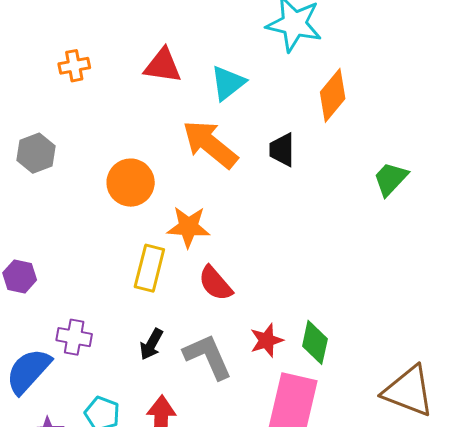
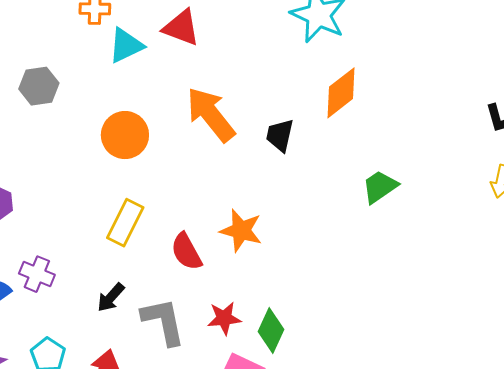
cyan triangle: (228, 83) -> (126, 46), moved
orange star: (188, 227) -> (241, 231), moved

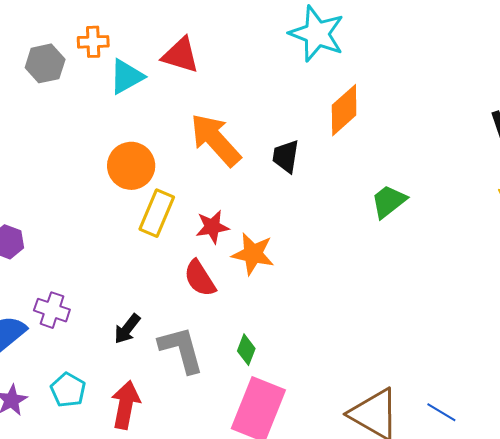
gray hexagon: (39, 86) -> (45, 63), moved
yellow rectangle: (125, 223) -> (157, 213), moved
red star: (224, 318) -> (212, 227), moved
green diamond: (271, 331) -> (246, 350), moved, size x0.7

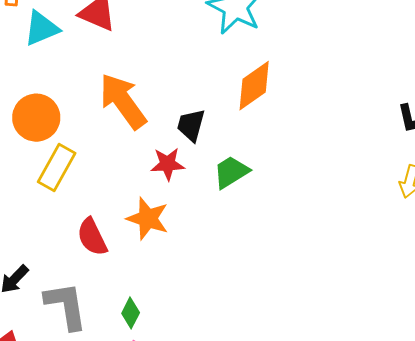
green trapezoid: (389, 201) -> (231, 172), moved
red star: (212, 227) -> (168, 164), moved

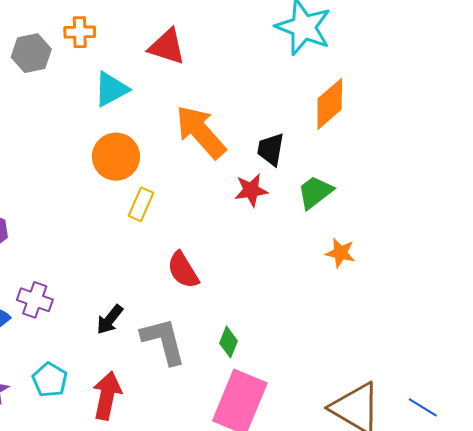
cyan triangle: (41, 28) -> (111, 89), moved
yellow rectangle: (57, 167) -> (141, 204), size x0.7
orange star: (148, 218) -> (340, 253), moved, size x0.7

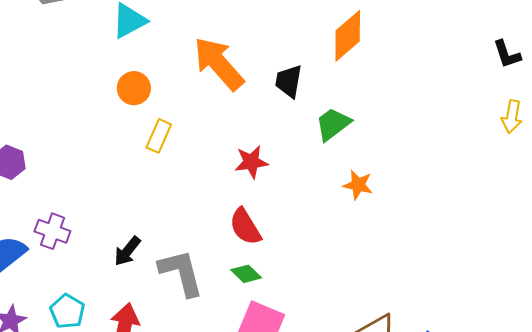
orange circle: (116, 157) -> (134, 88), size x0.7
red star: (251, 190) -> (251, 162), moved
red semicircle: (183, 270) -> (245, 227), moved
green diamond: (229, 342) -> (246, 274), turned -68

